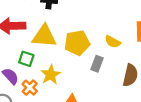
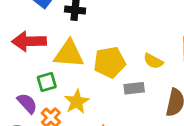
green square: (26, 59) -> (47, 82), turned -35
gray rectangle: (97, 64) -> (134, 88), turned 63

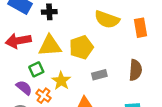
yellow semicircle: (153, 61) -> (107, 19), moved, size x1.6
gray rectangle: (134, 88) -> (99, 75), moved

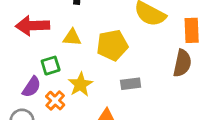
yellow triangle: (50, 46) -> (72, 37), size x0.6
brown semicircle: (135, 70) -> (182, 63), moved
purple semicircle: (24, 88) -> (32, 87), turned 77

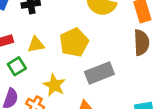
green square: (51, 66) -> (17, 66), moved
gray rectangle: (131, 84) -> (99, 73), size x1.5

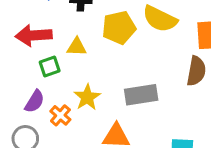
yellow pentagon: (74, 42) -> (119, 28), moved

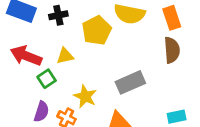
red arrow: (34, 35) -> (26, 56), turned 40

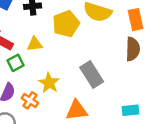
gray rectangle: (130, 82) -> (92, 74), turned 75

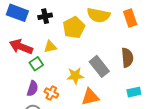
brown semicircle: (133, 49) -> (127, 58), moved
yellow star: (49, 83) -> (75, 76), moved, turned -30

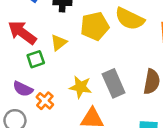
yellow triangle: (50, 47) -> (59, 42), turned -40
purple semicircle: (33, 88) -> (23, 89), turned 84

